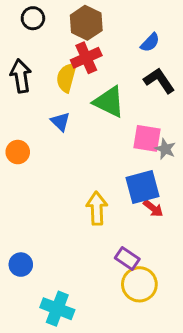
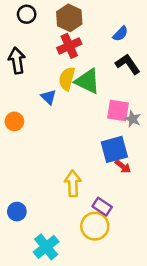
yellow semicircle: (66, 78) -> (67, 79), moved
yellow arrow: (97, 208) -> (73, 184), moved
yellow circle: (139, 284) -> (95, 226), moved
cyan cross: (57, 309) -> (46, 247), turned 30

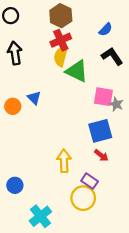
black circle: (27, 14) -> (11, 16), moved
yellow semicircle: (67, 79) -> (61, 56), moved
blue triangle: (49, 97) -> (34, 98), moved
red arrow: (123, 166) -> (101, 155), moved

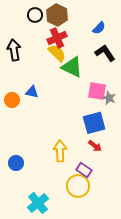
black circle: (11, 16) -> (35, 15), moved
yellow semicircle: (61, 56) -> (57, 53), turned 120
blue triangle: (34, 98) -> (32, 92), turned -32
blue circle: (15, 185) -> (16, 163), moved

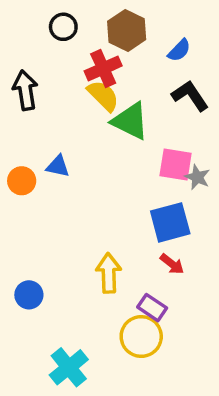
brown hexagon: (57, 15) -> (127, 30), moved

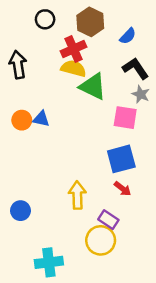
yellow semicircle: (103, 96) -> (73, 68), turned -30
gray star: (197, 177) -> (141, 94), moved
orange circle: (22, 181) -> (22, 120), moved
cyan cross: (69, 367) -> (49, 262), turned 32

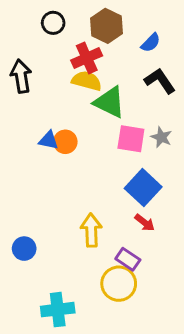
gray star: (141, 94) -> (161, 137), moved
pink square: (125, 118) -> (131, 139), moved
orange circle: (22, 120) -> (65, 142), moved
blue square: (121, 159) -> (143, 188), turned -32

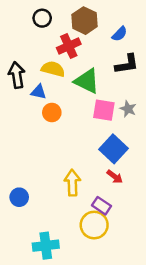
black arrow: (21, 76) -> (17, 75), moved
yellow semicircle: (87, 81) -> (53, 69), moved
black L-shape: (160, 81) -> (127, 64), turned 115
blue triangle: (49, 140) -> (39, 92), moved

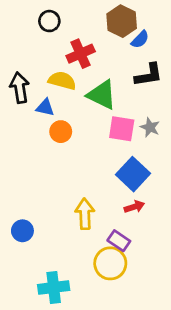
brown hexagon: (84, 21) -> (122, 21), moved
red arrow: (115, 177) -> (134, 207), turned -56

